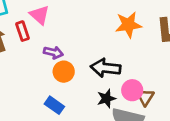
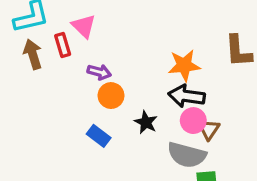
orange star: (128, 25) -> (184, 65), moved
black arrow: (106, 68) -> (187, 96), moved
black star: (106, 98) -> (146, 122), moved, turned -30

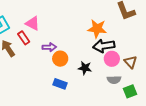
orange star: (184, 65) -> (97, 29), turned 30
brown triangle: (209, 129) -> (131, 62), moved
gray semicircle: (187, 155) -> (114, 80), size x0.6

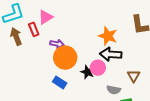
pink triangle: (33, 23) -> (45, 17), turned 49
orange circle: (60, 59) -> (65, 58), size x1.5
pink circle: (112, 59) -> (98, 68), moved

